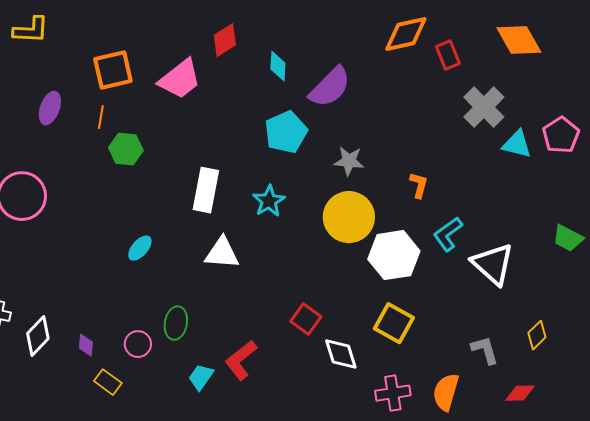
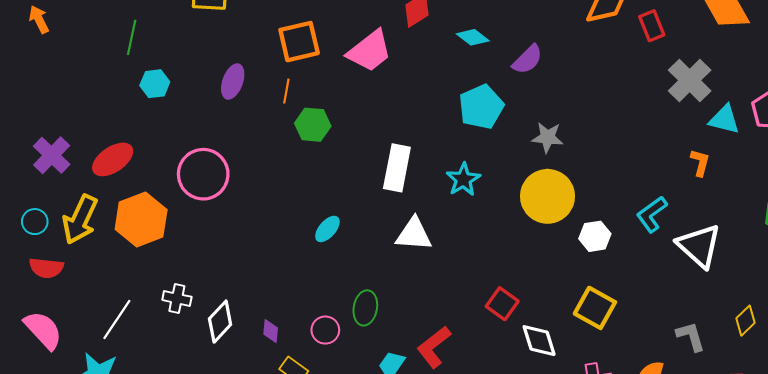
cyan diamond: (278, 66) -> (473, 37), turned -56
purple semicircle: (330, 87) -> (527, 59), size x0.7
orange L-shape: (419, 185) -> (700, 163), moved
white hexagon: (394, 255) -> (595, 236), size x0.6

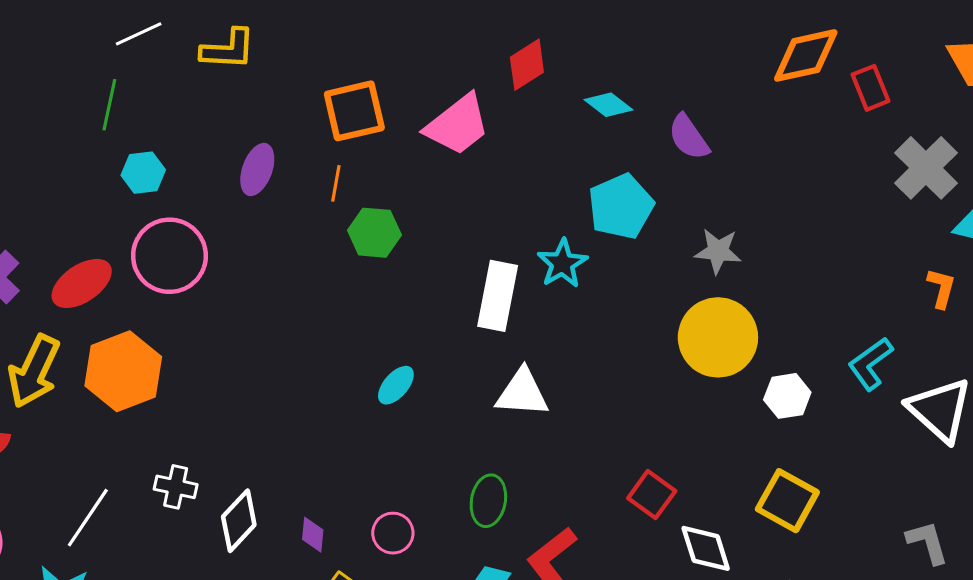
purple semicircle: (527, 59) -> (689, 137), turned 100
pink circle: (203, 174) -> (169, 256), moved
cyan star: (463, 179) -> (562, 263), moved
green ellipse: (365, 308) -> (488, 501), moved

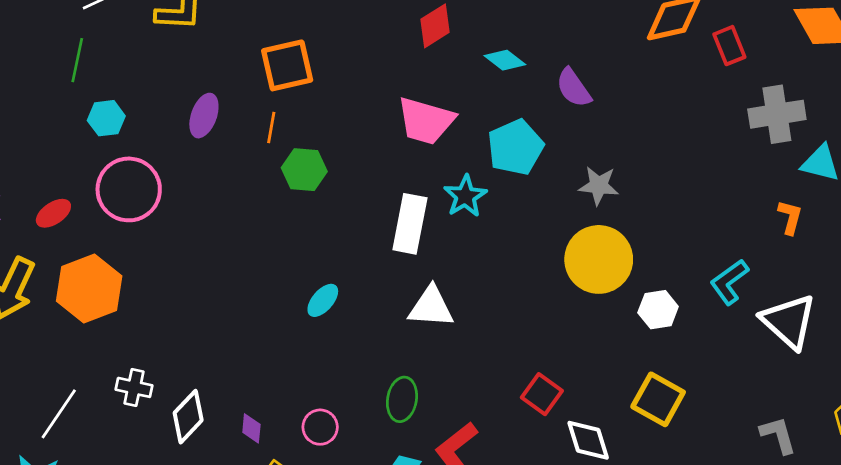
pink trapezoid: (458, 125) -> (426, 121), moved, turned 54
gray cross: (926, 168) -> (777, 114), turned 36
red ellipse: (82, 283) -> (53, 213), size x0.7

